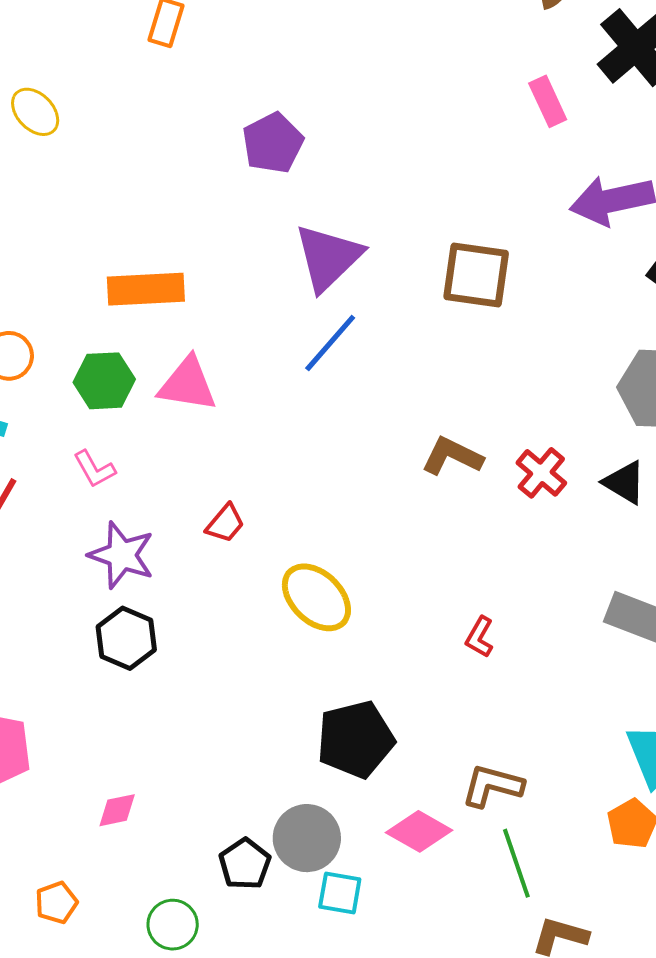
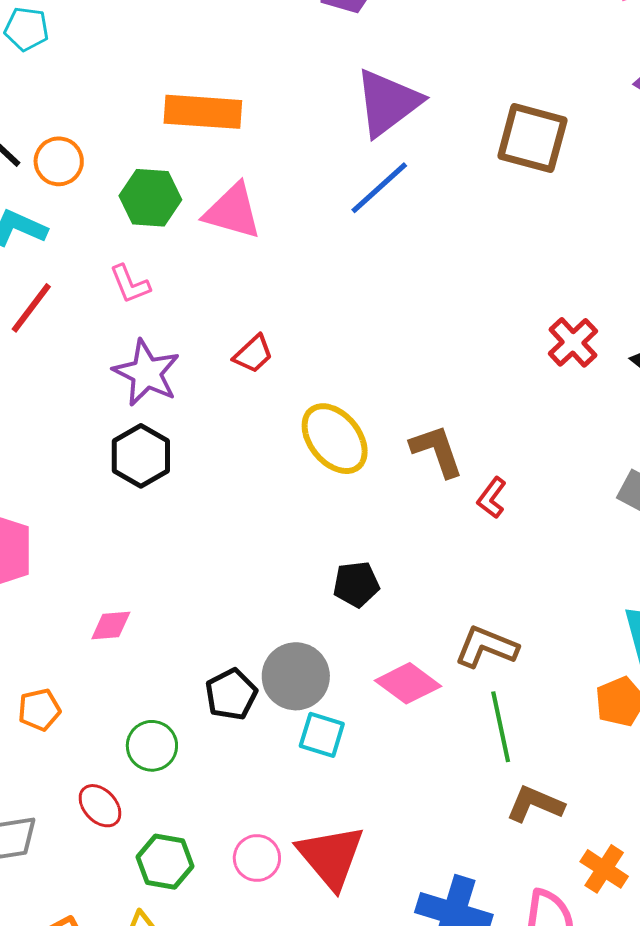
brown L-shape: (452, 456) -> (437, 451), moved, turned 38
black pentagon: (356, 739) -> (356, 584), size x0.6

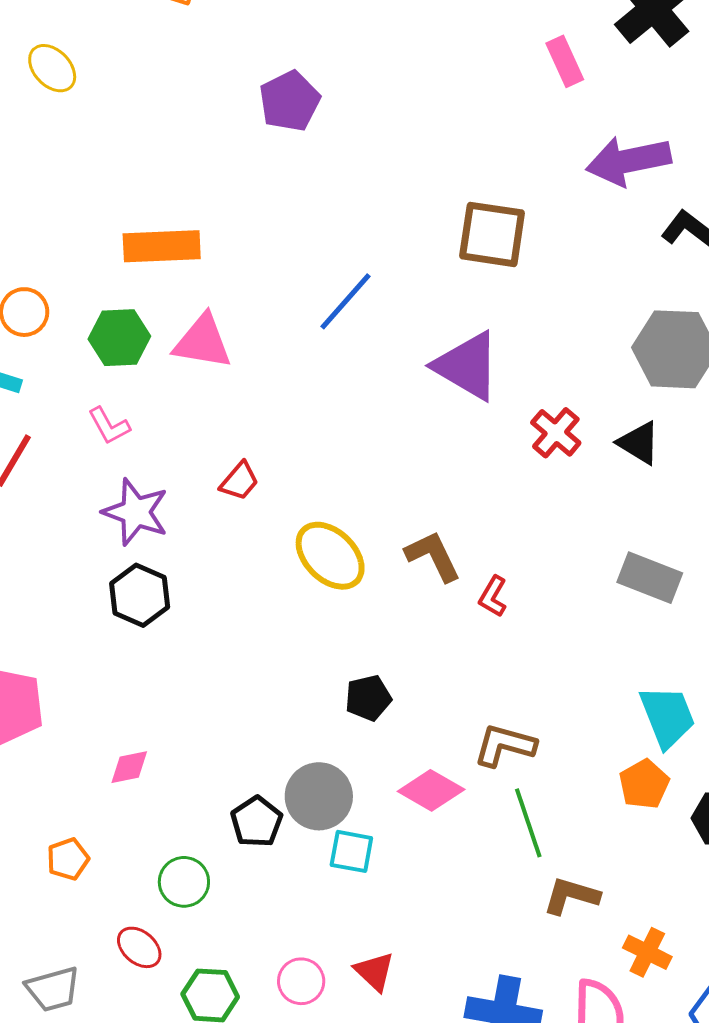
purple triangle: (388, 103) -> (467, 366), moved, turned -46
red triangle: (331, 857) -> (374, 971), size x0.6

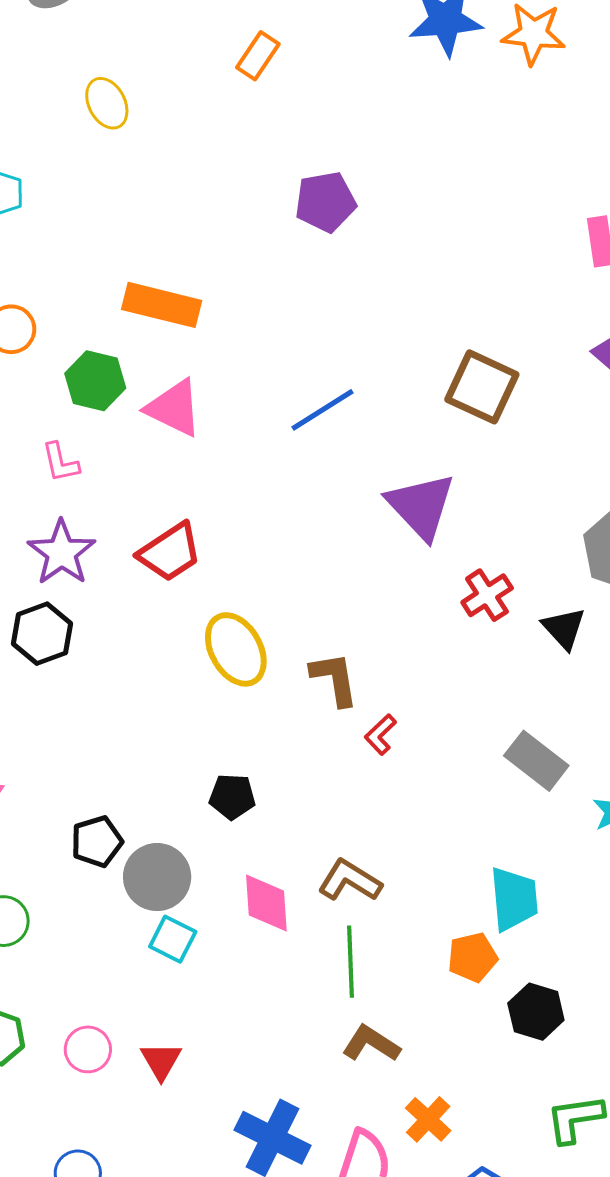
red trapezoid: (239, 481) -> (170, 552), size x1.6
pink diamond: (431, 790) -> (266, 903), turned 40
black pentagon: (257, 822) -> (97, 841), moved

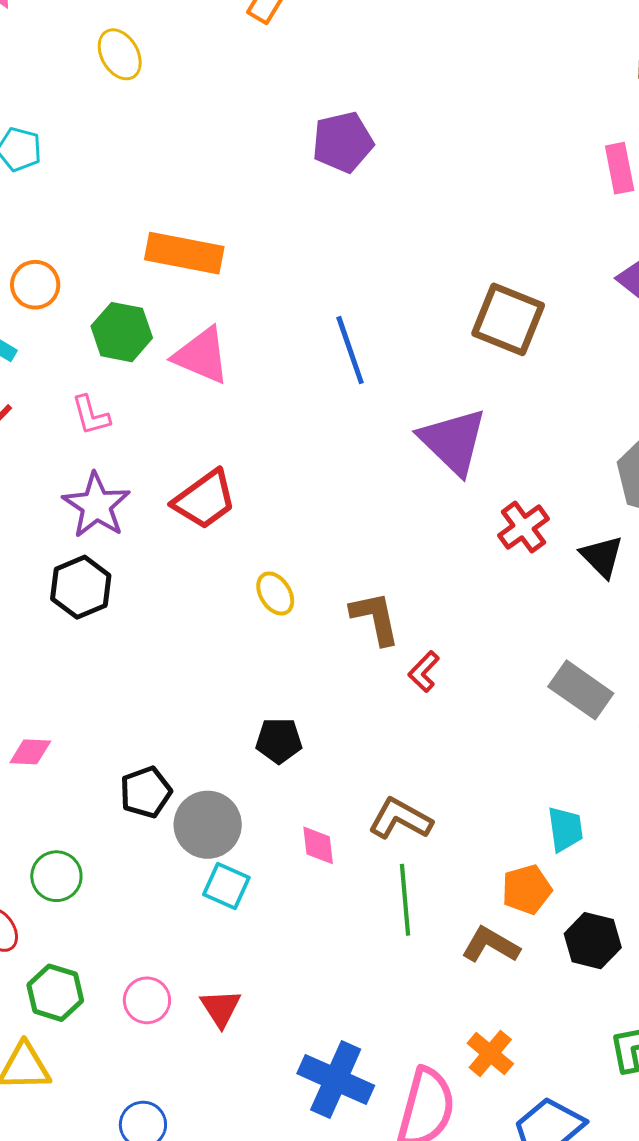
blue line: (322, 410) -> (350, 350), turned -74
yellow ellipse: (236, 649) -> (275, 594), size x0.6
cyan trapezoid: (514, 899) -> (565, 829), size x0.7
pink diamond: (266, 903) -> (318, 845), size x0.7
brown L-shape: (371, 1044) -> (491, 945), moved

